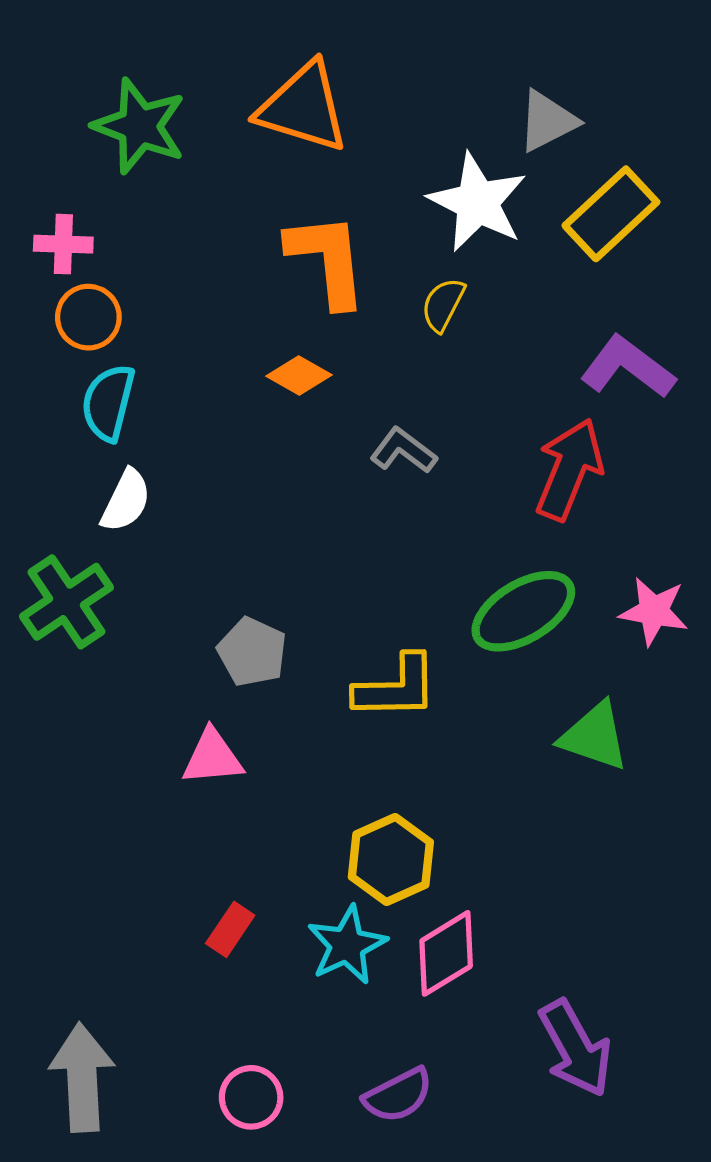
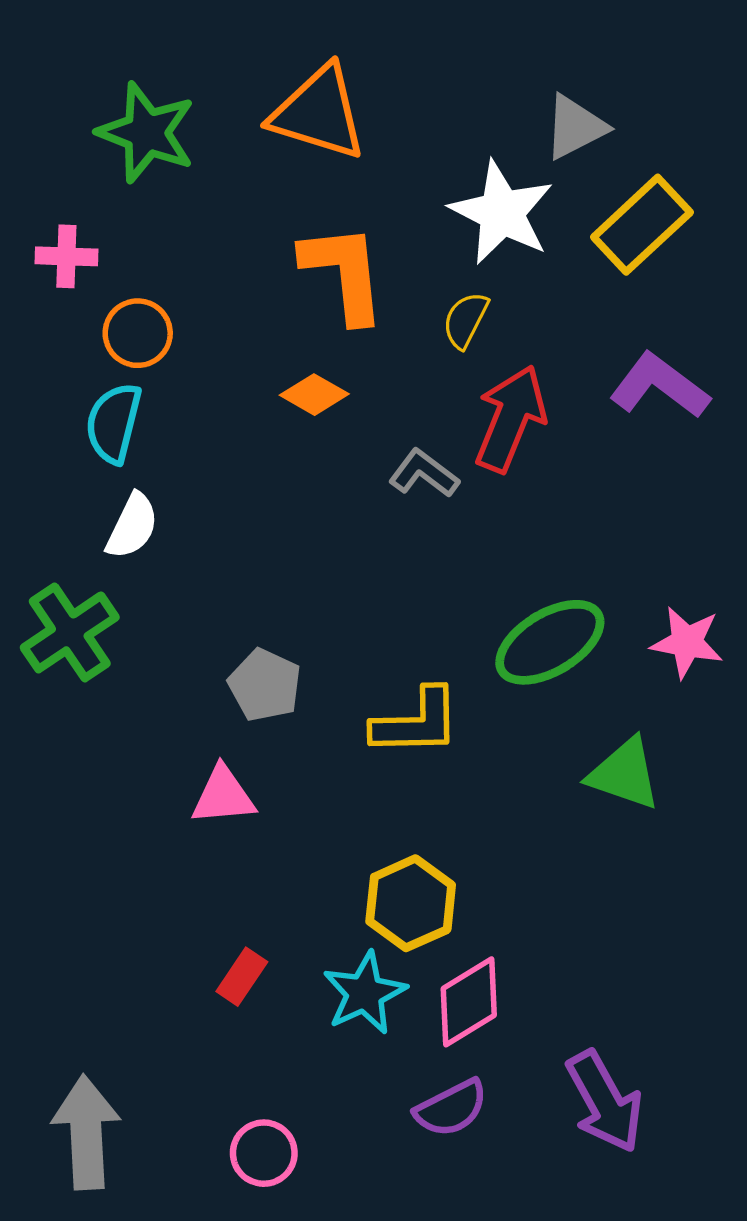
orange circle: (88, 317) -> (138, 333), moved
red arrow: (569, 469) -> (510, 419), moved
purple semicircle: (398, 1095) -> (451, 1108), moved

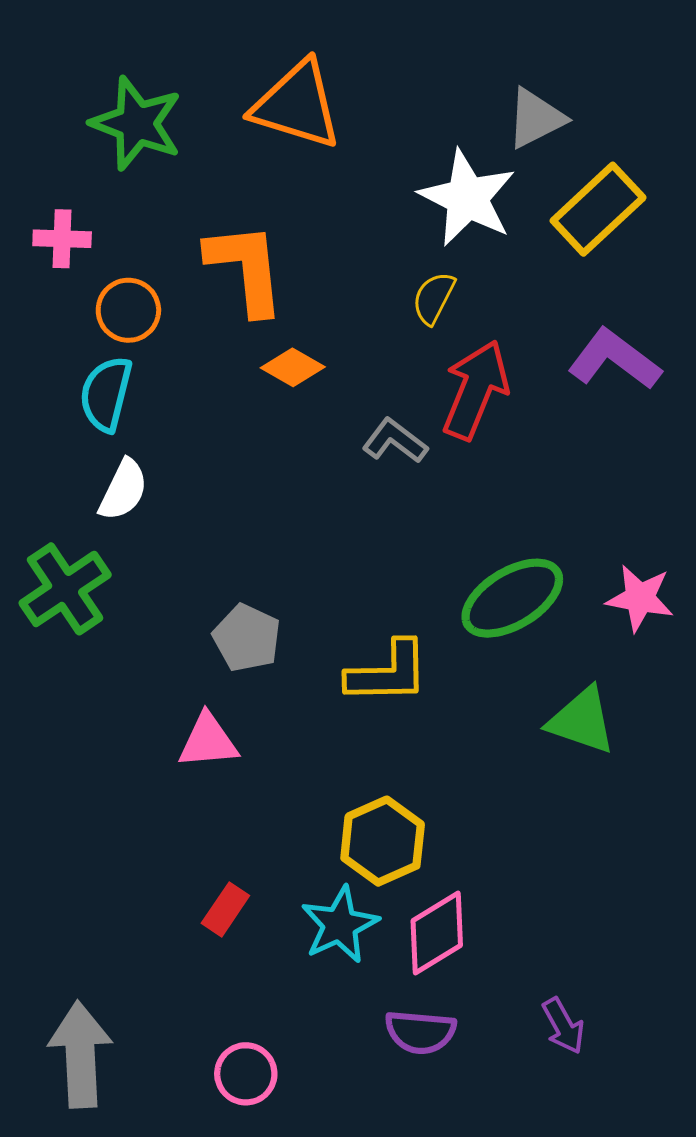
orange L-shape: (344, 273) -> (246, 268), moved
purple arrow: (605, 1102) -> (563, 1026), size x0.6
purple semicircle: (451, 1108) -> (420, 1032), turned 32

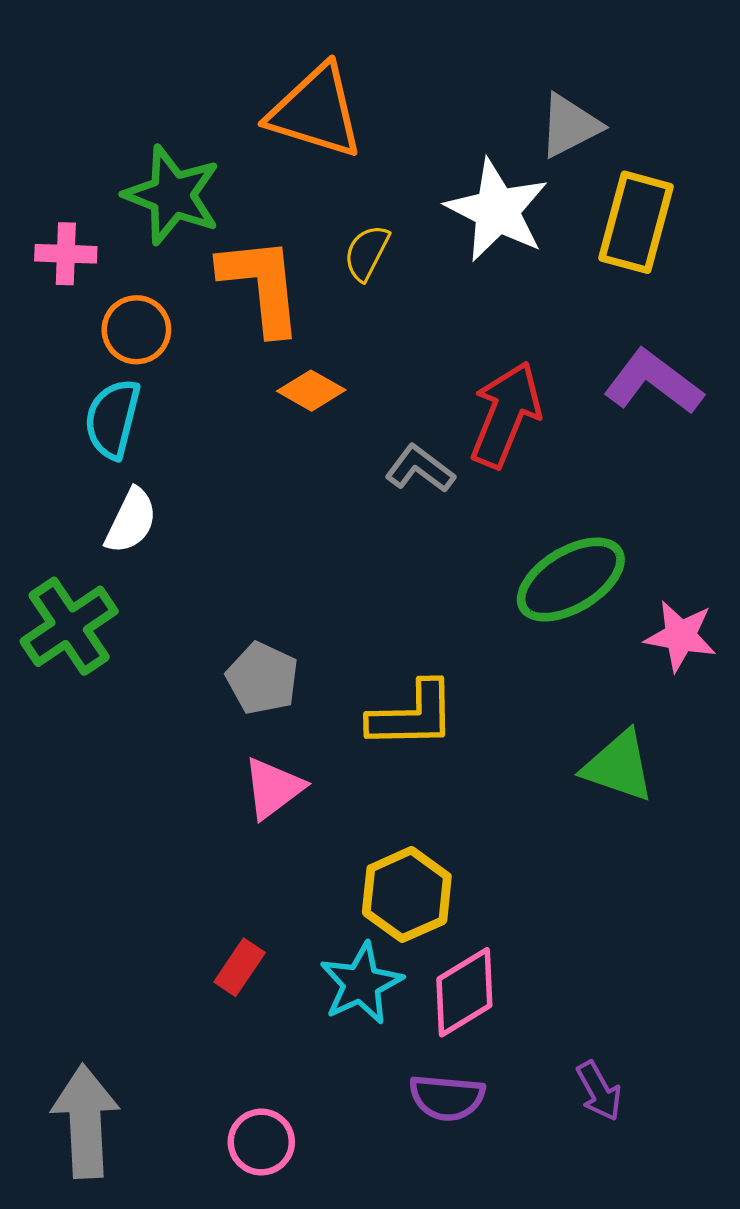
green star: (137, 123) -> (172, 195), moved
yellow rectangle: (598, 209) -> (636, 222), turned -32
yellow semicircle: (434, 298) -> (367, 253), moved
green ellipse: (512, 598) -> (571, 580), moved
pink triangle: (208, 741) -> (273, 788), moved, turned -32

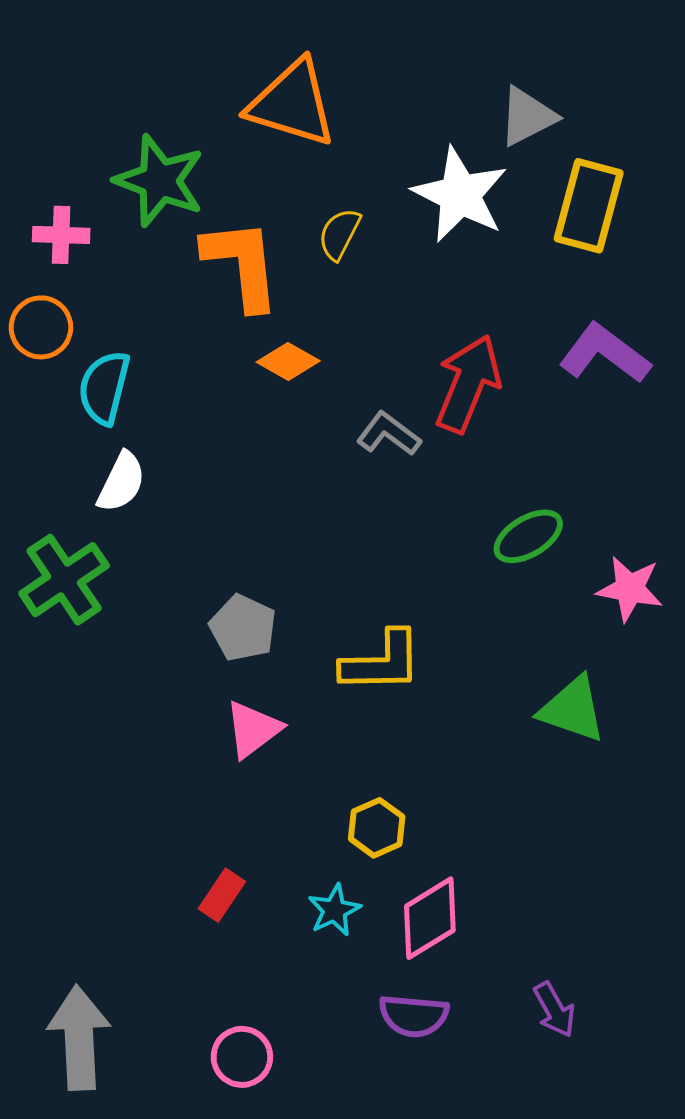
orange circle: (136, 330) -> (41, 327), moved
green ellipse: (571, 580) -> (528, 536), size x0.7
yellow hexagon: (407, 894) -> (377, 828), size x0.7
cyan star: (361, 983) -> (334, 910), size x0.7

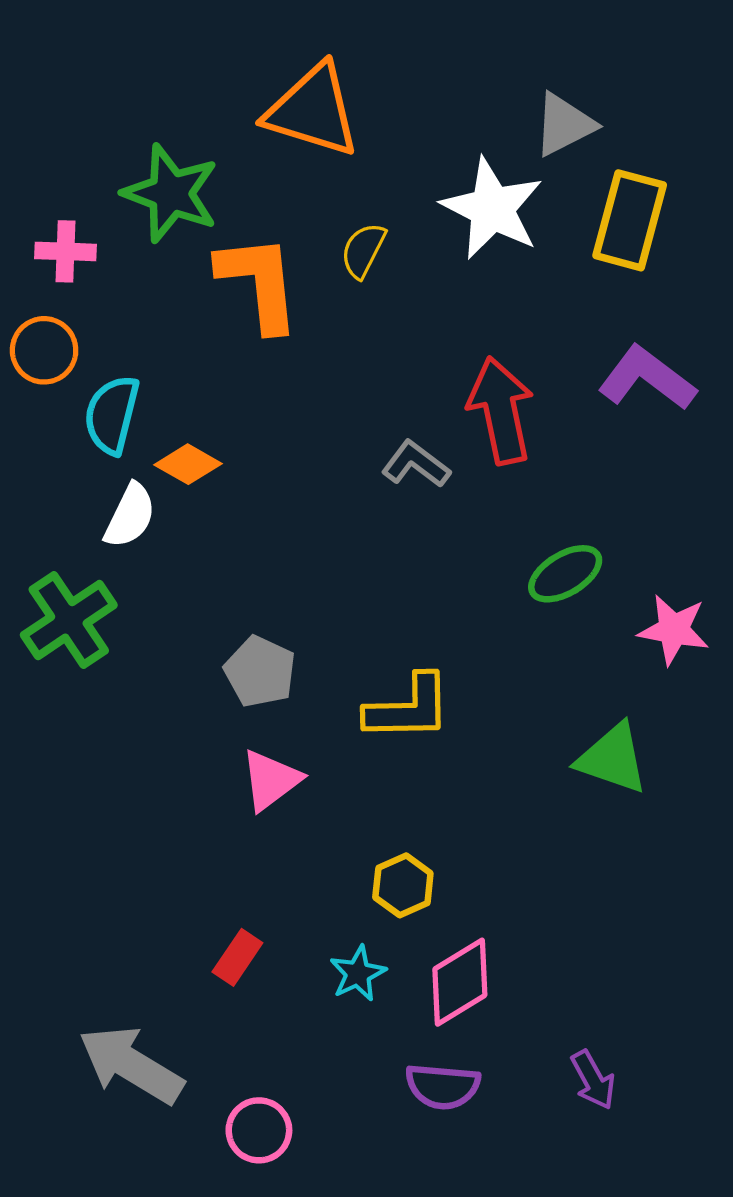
orange diamond: (288, 362) -> (188, 464), moved
red arrow: (468, 384) -> (501, 410), turned -34
gray arrow: (79, 1038) -> (131, 1065), moved, turned -56

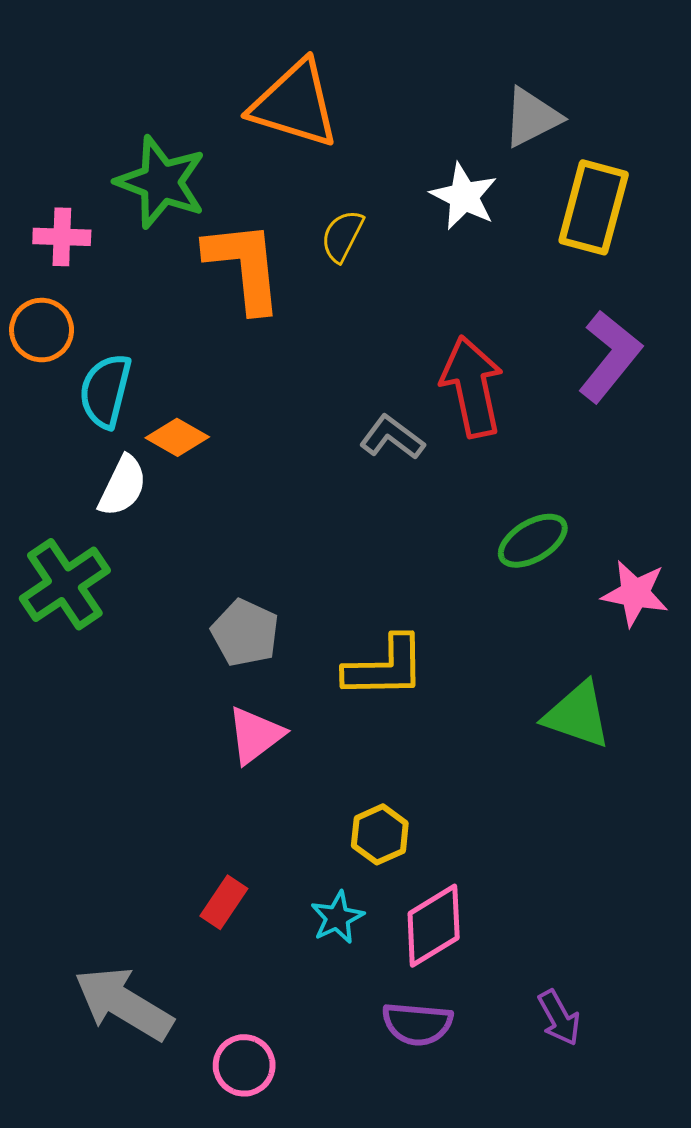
white star: (492, 208) -> (464, 196), size x0.7
purple L-shape: (647, 378) -> (610, 356), turned 92

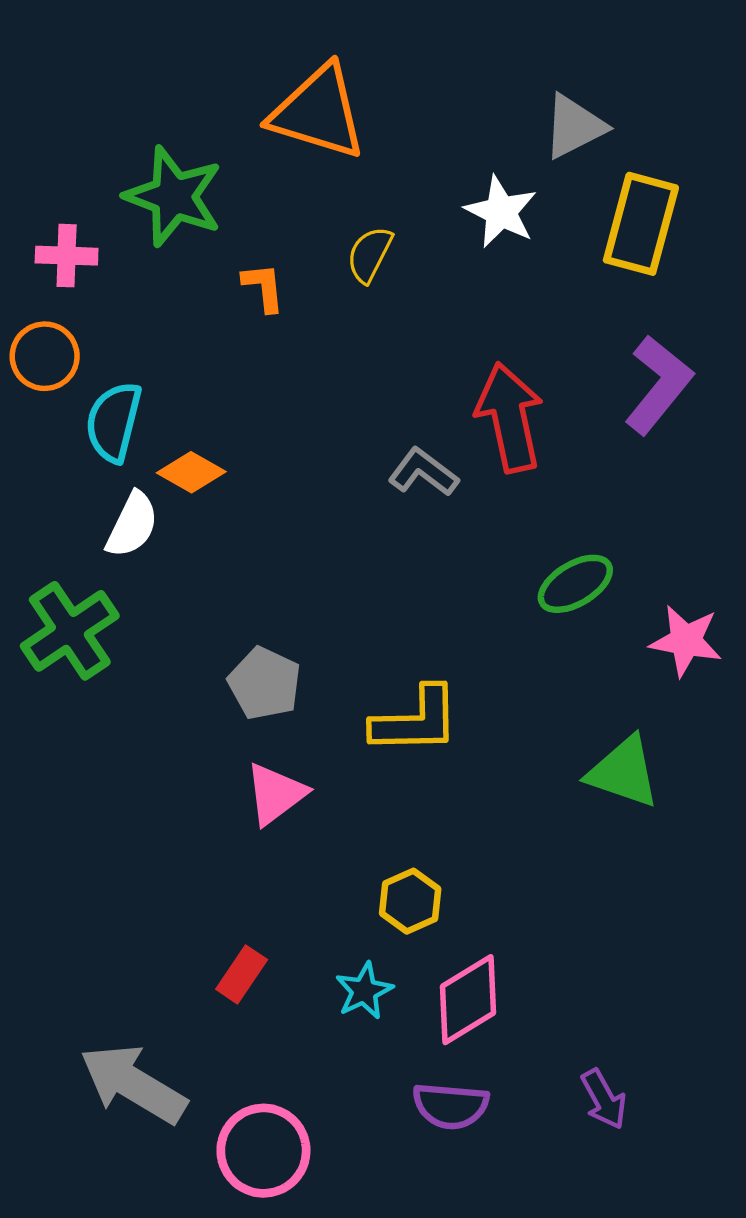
orange L-shape: (244, 266) -> (263, 287), size x0.5
pink circle: (244, 1065) -> (263, 1151), size x1.4

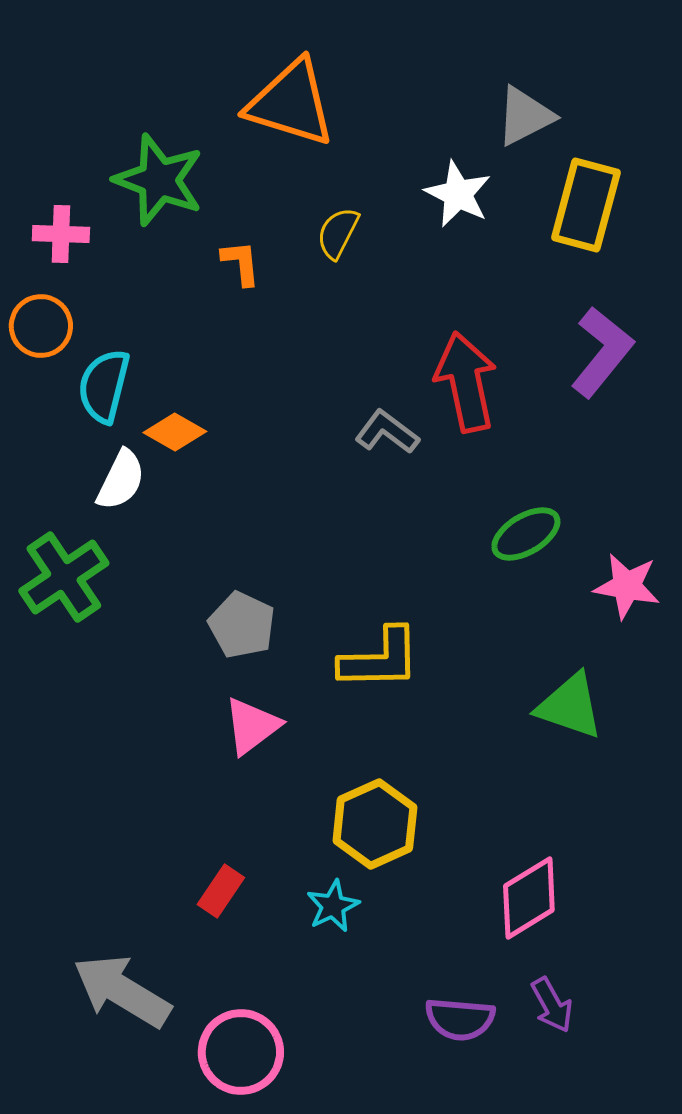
yellow hexagon: (410, 901) -> (375, 824), size x1.5
pink diamond: (468, 1000) -> (529, 898), moved
purple semicircle: (451, 1106) -> (460, 1019), moved

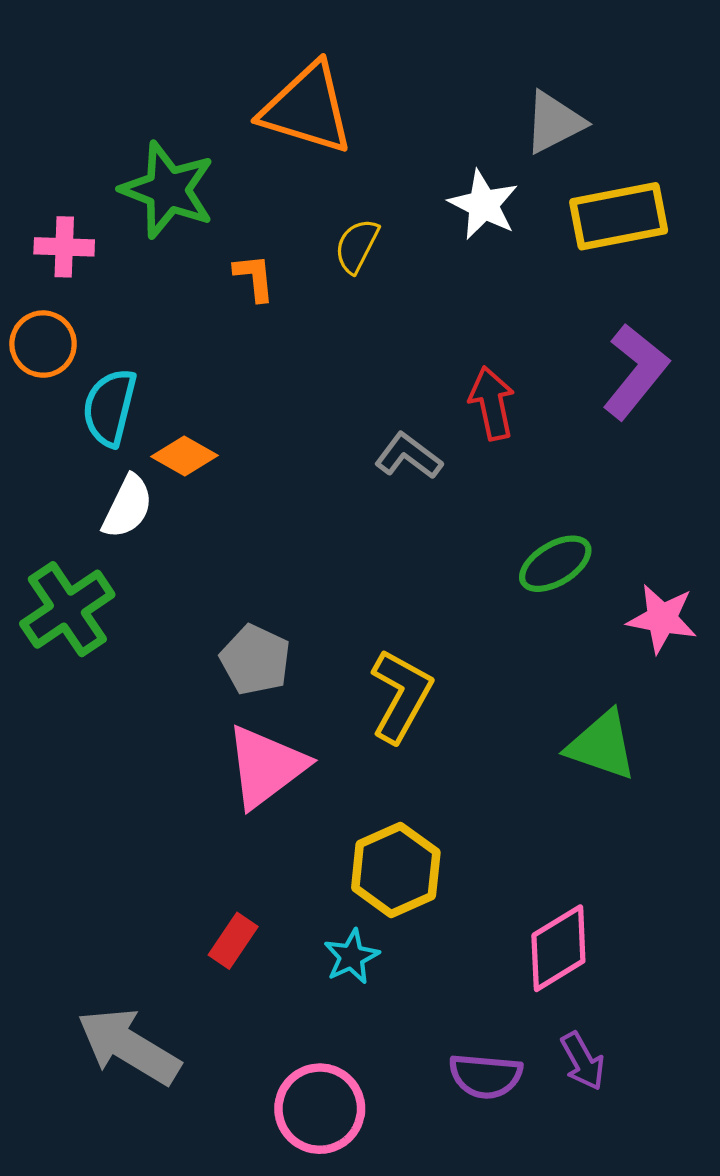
yellow rectangle: (586, 205) -> (619, 216), turned 64
red arrow: (466, 382) -> (492, 403), size x0.7
yellow L-shape: (380, 659) -> (401, 696), turned -60
pink triangle: (252, 726) -> (266, 766), size x1.4
pink circle: (241, 1052) -> (320, 1109), moved

